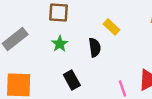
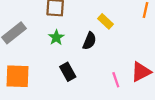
black semicircle: (95, 47) -> (89, 41), turned 30

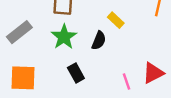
green star: (56, 37) -> (64, 37), size x1.5

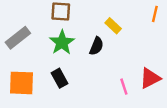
black rectangle: (76, 73) -> (60, 78), moved

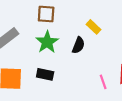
black rectangle: (60, 78) -> (45, 74), turned -49

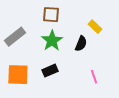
black rectangle: (45, 74) -> (50, 71), turned -35
pink line: (103, 82) -> (94, 77), moved

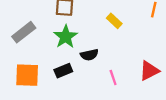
black semicircle: (81, 44) -> (89, 55), moved, turned 56

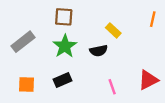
black semicircle: (89, 55) -> (99, 51), moved
orange square: (27, 75) -> (26, 84), size x0.7

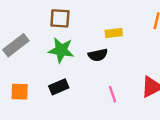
yellow rectangle: (113, 30) -> (114, 33), turned -49
green star: (65, 46) -> (61, 50), turned -30

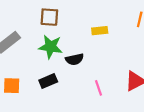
black semicircle: (98, 55) -> (75, 59), moved

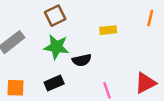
brown square: (49, 17) -> (55, 16), turned -30

